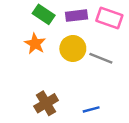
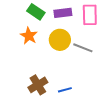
pink rectangle: (109, 18) -> (90, 15), turned 70
blue line: (91, 109) -> (65, 90), moved

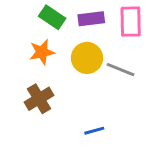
orange star: (29, 36) -> (42, 52), turned 30
brown cross: (38, 85) -> (39, 99), moved

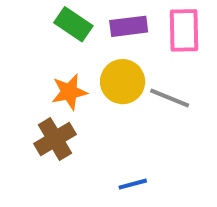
orange star: (42, 52) -> (69, 92), moved

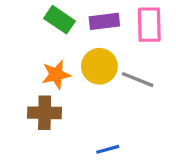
brown cross: (55, 139) -> (45, 113), turned 32

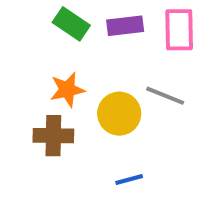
yellow circle: (99, 66) -> (119, 114), moved

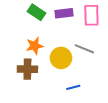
blue line: (129, 179) -> (73, 87), moved

